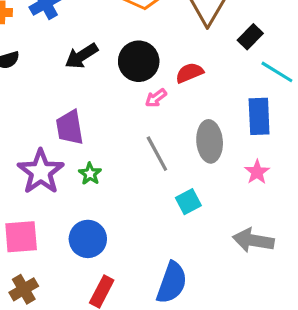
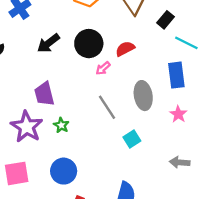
gray arrow: (253, 240) -> (180, 162), size x0.7

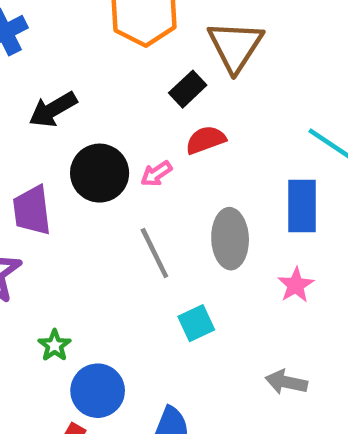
black rectangle: (166, 20) -> (188, 89), moved
black circle: (89, 44) -> (100, 173), moved
green star: (61, 125) -> (55, 345), moved
blue circle: (64, 171) -> (98, 391), moved

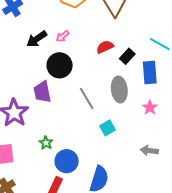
black rectangle: (188, 89) -> (127, 56), moved
pink arrow: (156, 174) -> (63, 36), moved
purple trapezoid: (32, 210) -> (42, 92), moved

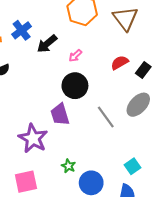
black arrow: (37, 39) -> (47, 44), moved
gray ellipse: (119, 89) -> (138, 105), turned 55
cyan square: (107, 128) -> (133, 166), moved

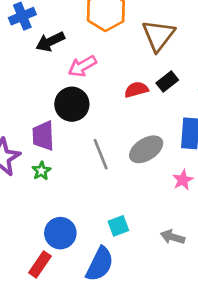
pink arrow: (75, 56) -> (82, 66), size x1.5
black rectangle: (143, 70) -> (167, 81), moved
green star: (68, 166) -> (41, 171), moved

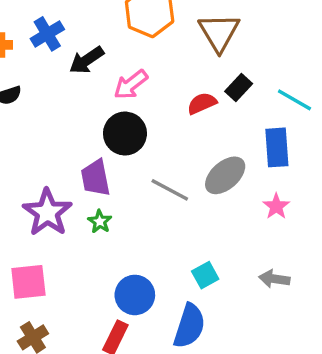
gray line: (101, 154) -> (170, 190), turned -32

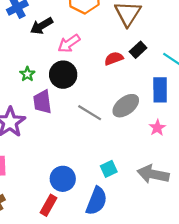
green star: (100, 222) -> (27, 74), moved
gray arrow: (274, 279) -> (153, 174), size x1.6

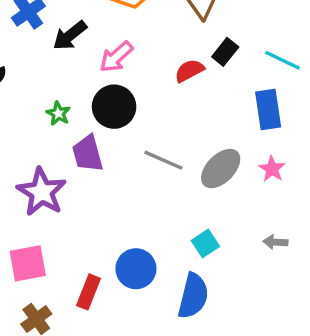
gray ellipse: (126, 106) -> (221, 169), moved
gray arrow: (153, 174) -> (275, 242), size x0.5
red rectangle: (49, 205) -> (89, 292), moved

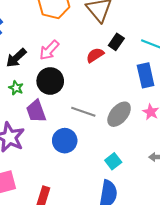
black arrow: (70, 36) -> (16, 58), moved
blue circle: (136, 269) -> (65, 141), moved

